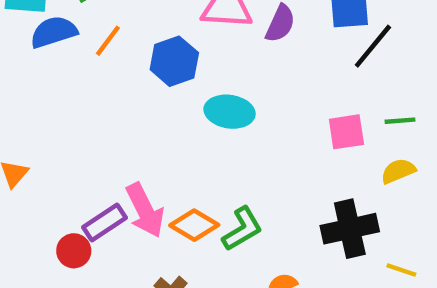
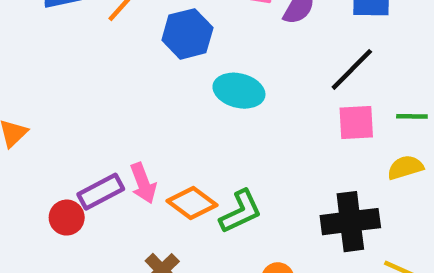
black line: (373, 46) -> (352, 69), moved
pink arrow: (145, 210) -> (143, 183), size x0.7

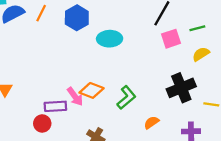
purple rectangle: (101, 192) -> (55, 106), turned 40
orange diamond: (192, 203) -> (92, 90), moved

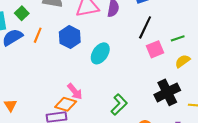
cyan ellipse: (110, 39) -> (100, 53), turned -50
orange diamond: (92, 90) -> (66, 104), moved
pink arrow: (75, 97) -> (75, 91), moved

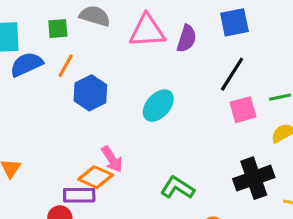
green square: (22, 13) -> (58, 29), moved, turned 32
blue hexagon: (70, 37) -> (90, 93), moved
green L-shape: (119, 105) -> (177, 188), turned -110

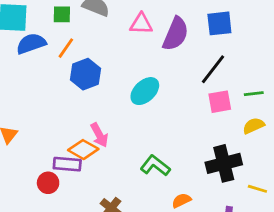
pink triangle: (147, 31) -> (141, 24), size x0.7
purple semicircle: (187, 39) -> (176, 34), size x1.4

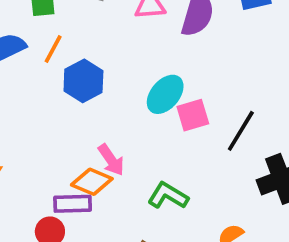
black line: (213, 69) -> (241, 131), moved
pink square: (220, 102) -> (193, 115), moved
green L-shape: (155, 166) -> (168, 196), moved

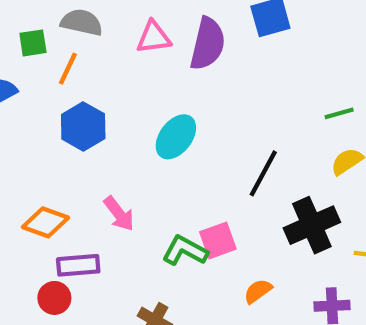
orange line: (53, 49) -> (68, 69), moved
pink square: (193, 115) -> (218, 240), moved
orange diamond: (92, 182) -> (46, 222), moved

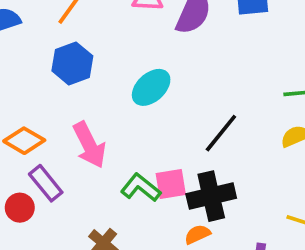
pink arrow: (119, 214) -> (89, 145), size x1.4
black cross: (312, 225) -> (211, 196), moved
purple rectangle: (78, 265) -> (46, 183), turned 45

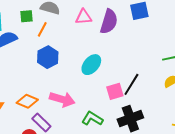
pink arrow: (89, 145) -> (62, 99), turned -40
pink square: (171, 184) -> (115, 91), moved

